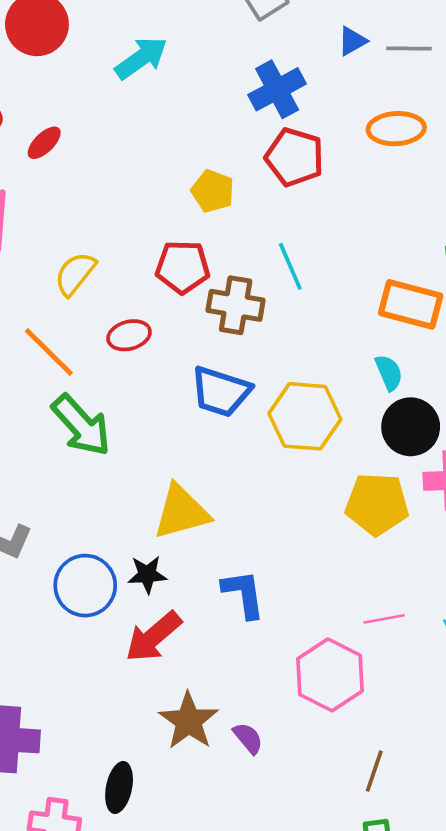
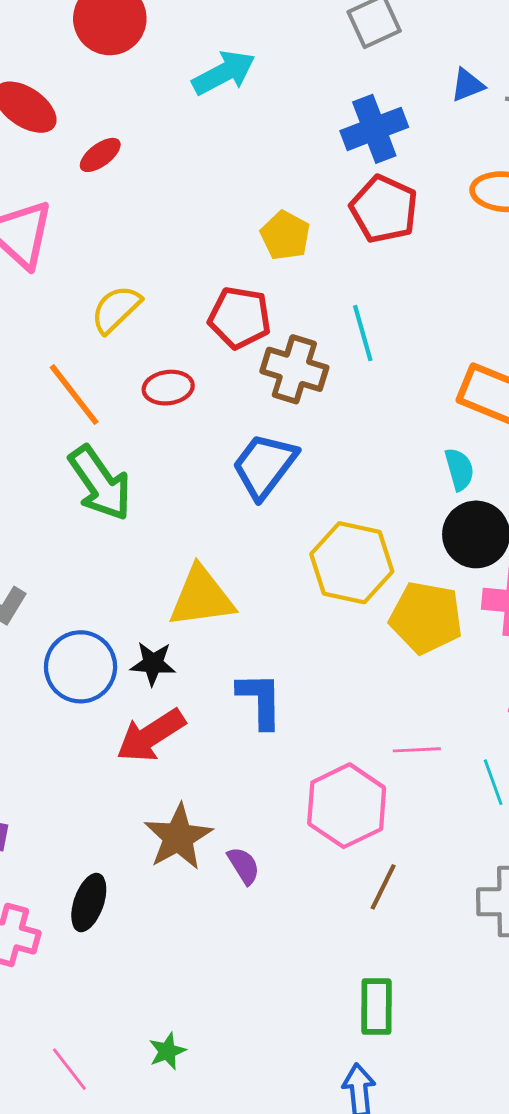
blue trapezoid: (221, 392) -> (264, 466), turned 102
yellow hexagon: (305, 416) -> (352, 563), moved
brown line: (374, 771) -> (383, 887), moved

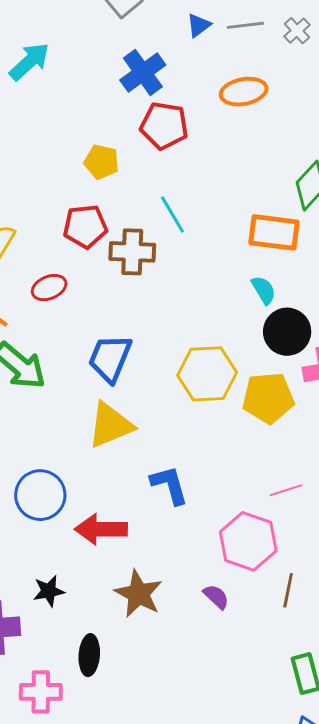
blue trapezoid: (264, 466) -> (110, 358), moved
black star: (153, 664) -> (49, 591), moved
red arrow: (151, 735) -> (101, 529), turned 48
purple semicircle: (244, 866) -> (216, 597), moved

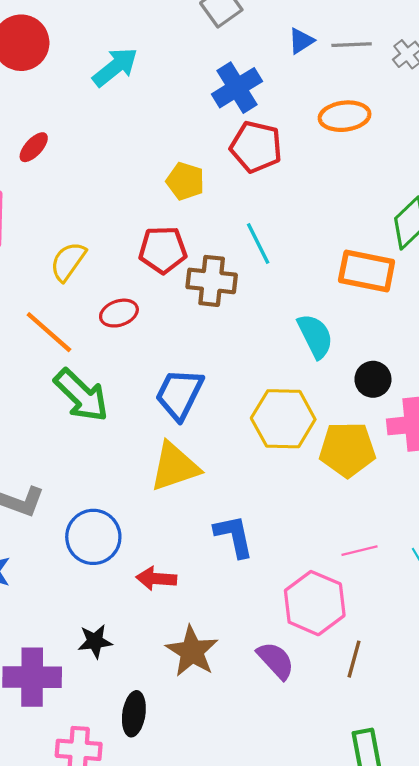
cyan semicircle: (264, 290) -> (315, 336), moved, size x1.4
black circle: (287, 332) -> (373, 379), size x0.7
red arrow: (101, 529) -> (156, 579), size x0.7
purple semicircle: (216, 597) -> (276, 660), size x1.4

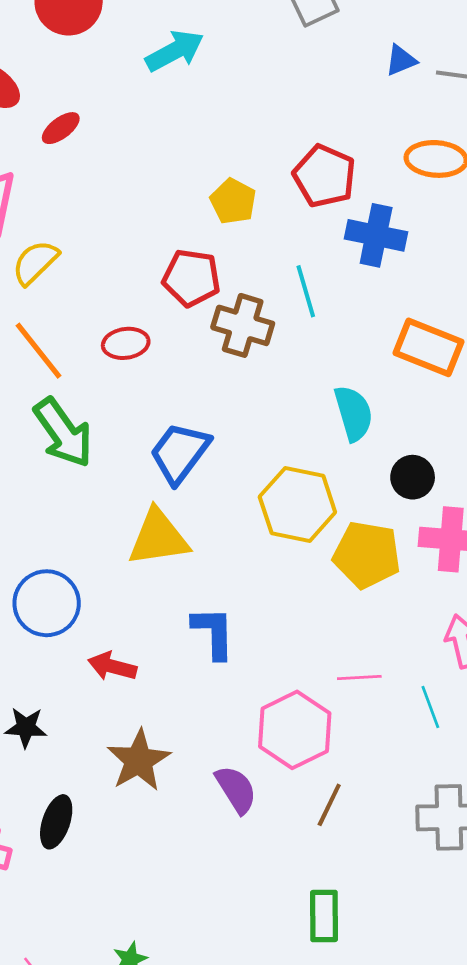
blue cross: (237, 88) -> (376, 235), moved, turned 33
yellow semicircle: (68, 261) -> (35, 262), moved

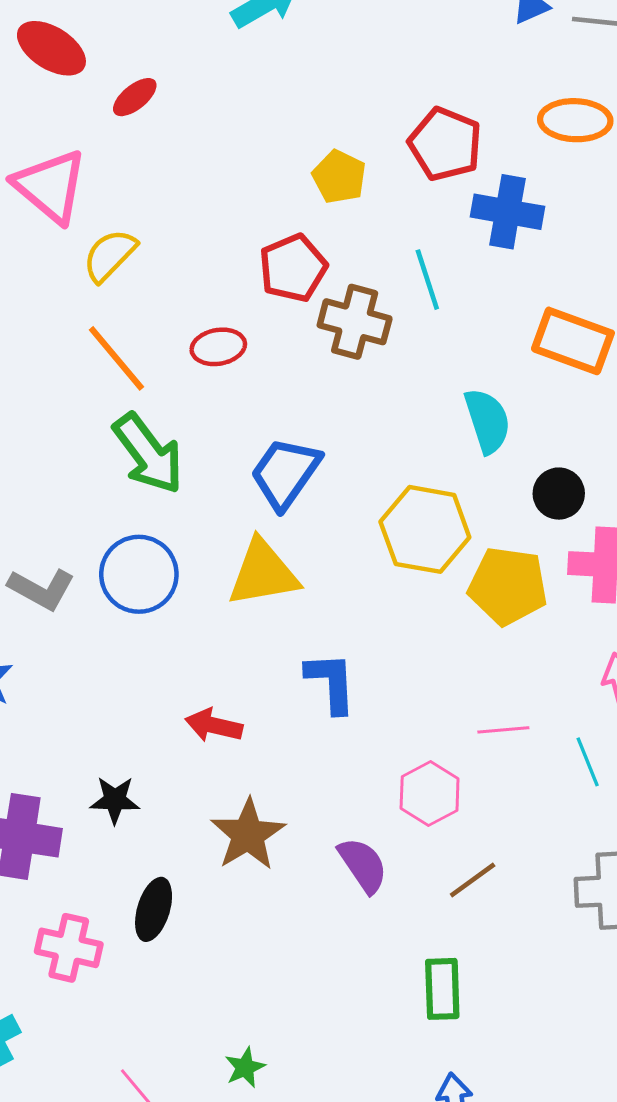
red pentagon: (191, 278) -> (293, 268), turned -30
blue circle: (47, 603) -> (139, 574), moved
pink hexagon: (295, 730) -> (430, 793), size x0.7
brown line: (329, 805) -> (473, 880), turned 30
green rectangle: (324, 916) -> (442, 989), moved

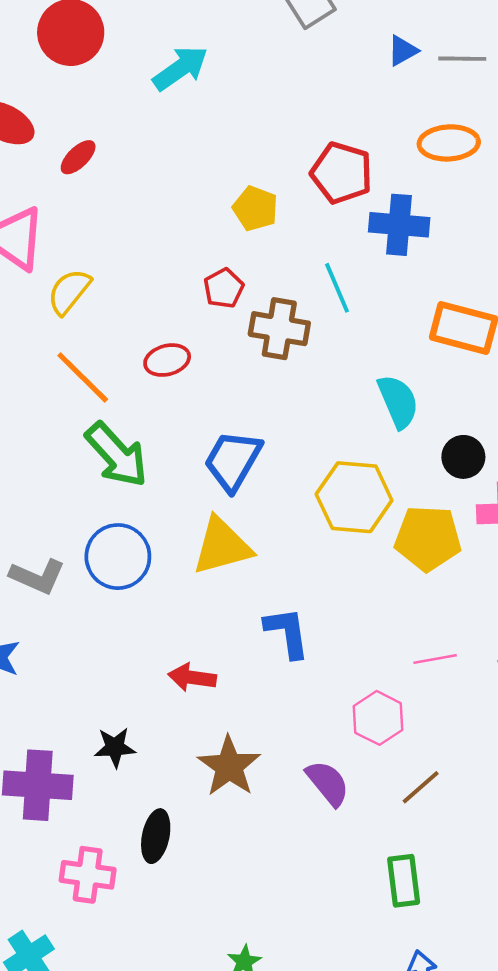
red pentagon: (293, 268) -> (224, 288), size x0.7

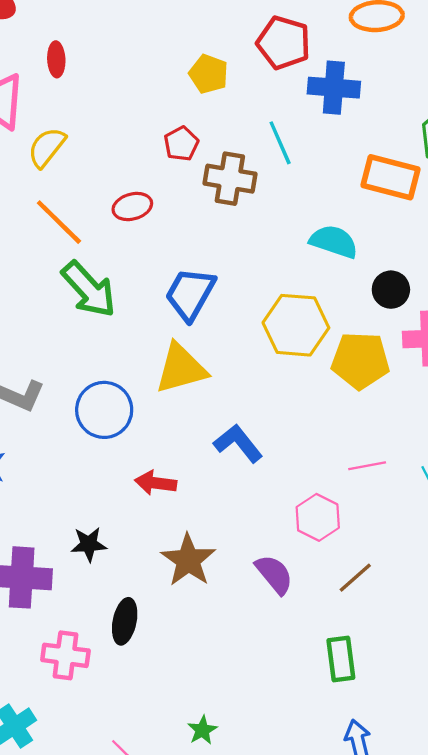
red ellipse: (78, 157) -> (56, 59), moved, turned -48
cyan semicircle: (398, 401) -> (334, 242), turned -48
blue circle: (118, 557) -> (104, 410), moved
blue L-shape: (287, 633) -> (238, 443), turned -30

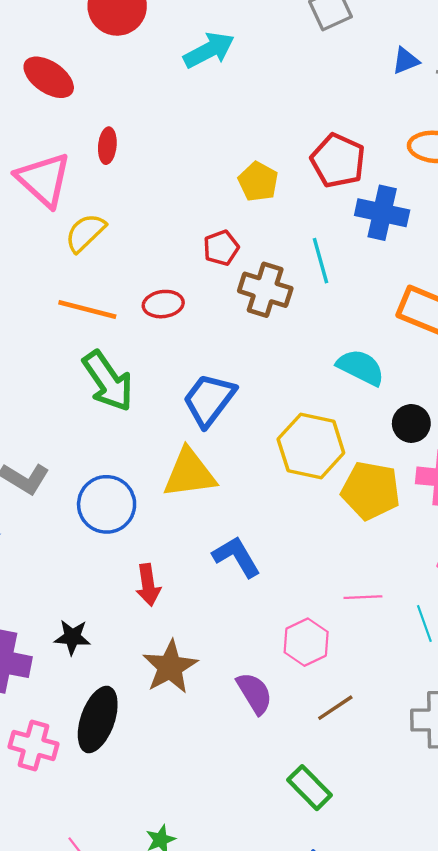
orange line: (59, 222) -> (87, 309), turned -38
red arrow: (156, 483) -> (148, 585), turned -114
black ellipse: (125, 621) -> (98, 720), size x1.4
green rectangle: (341, 659) -> (309, 788), turned -45

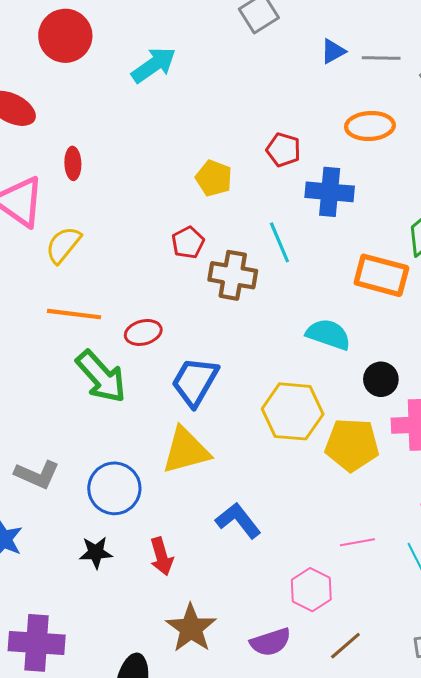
red pentagon: (338, 161) -> (283, 150), size x0.7
red ellipse: (163, 304) -> (143, 332), moved
black star: (72, 637) -> (96, 552), moved
purple semicircle: (254, 693) -> (270, 642), turned 111

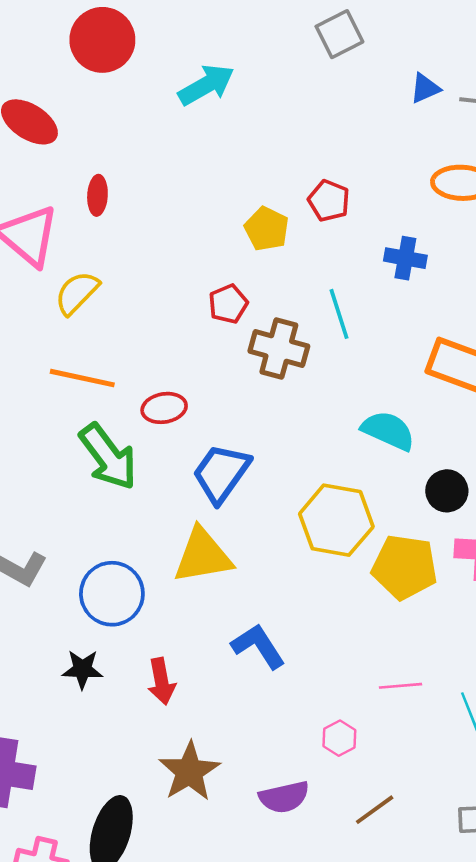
red pentagon: (283, 150) -> (329, 201), moved
blue cross: (330, 192) -> (405, 258), size x0.7
pink hexagon: (311, 590) -> (339, 738), size x0.7

